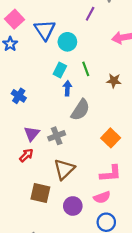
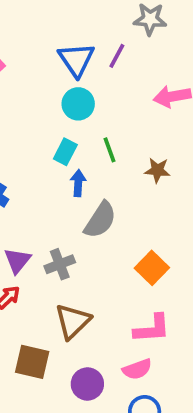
blue triangle: (45, 30) -> (76, 60), moved

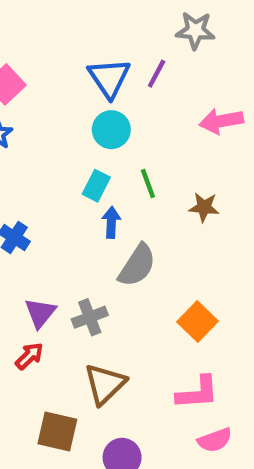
pink semicircle: (137, 369) -> (215, 440), moved

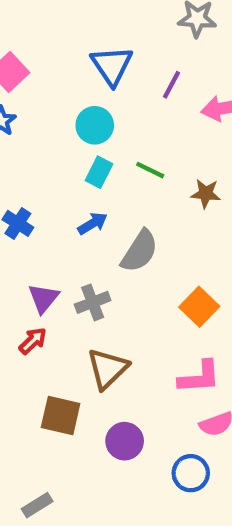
purple line: (157, 74) -> (172, 85), moved
cyan circle: (111, 130) -> (95, 125), moved
green line: (148, 184) -> (150, 170), turned -44
blue arrow: (111, 222) -> (93, 223), moved, turned 56

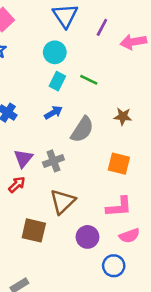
brown star: (206, 194) -> (123, 116), moved
orange square: (199, 307) -> (119, 164), turned -30
purple circle: (125, 441) -> (87, 237), moved

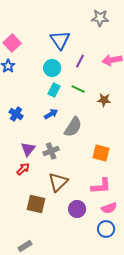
purple line: (102, 27) -> (80, 61), moved
brown star: (123, 116) -> (104, 100), moved
blue circle: (114, 266) -> (106, 229), moved

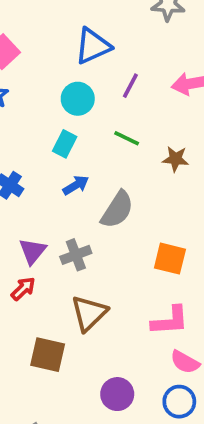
blue triangle: (60, 40) -> (93, 46), turned 40
cyan rectangle: (54, 90) -> (65, 144), moved
pink semicircle: (109, 208) -> (185, 362), turned 49
purple circle: (77, 209) -> (117, 394), moved

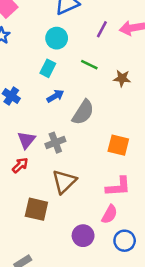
purple line: (130, 86) -> (102, 29), moved
pink semicircle: (185, 362) -> (109, 214), moved, turned -90

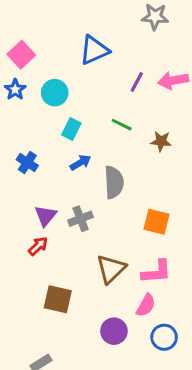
cyan circle: (57, 38) -> (55, 93), moved
gray semicircle: (83, 112) -> (114, 182), turned -36
brown triangle: (64, 182) -> (111, 269), moved

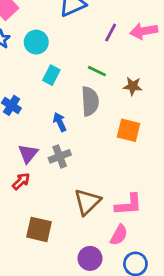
blue arrow: (81, 163) -> (60, 122), moved, turned -84
gray semicircle: (114, 182) -> (90, 101), moved
orange square: (156, 222) -> (129, 130), moved

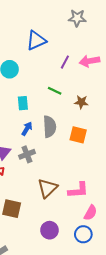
cyan rectangle: (51, 75) -> (23, 103), moved, turned -32
gray semicircle: (90, 101) -> (50, 127), moved
blue arrow: (60, 122) -> (27, 129), turned 56
pink semicircle: (119, 235) -> (91, 213), moved

